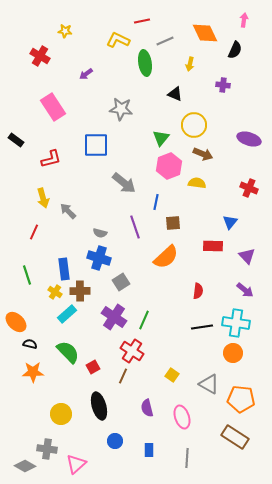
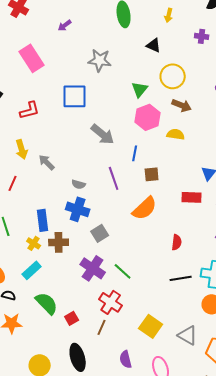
cyan rectangle: (67, 314) -> (32, 270), moved
green line: (144, 320) -> (123, 271), turned -72
yellow square: (172, 375) -> (151, 326), size x1.6

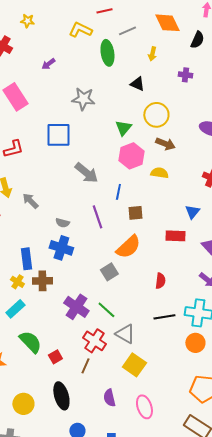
gray square: (100, 233) -> (109, 272), moved
gray triangle: (188, 335) -> (125, 334), moved

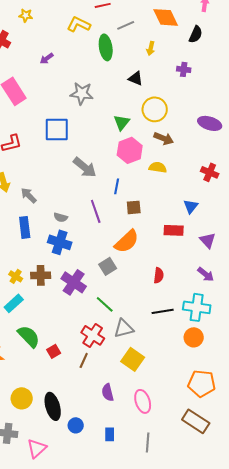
blue rectangle: (26, 259) -> (25, 227), moved
purple cross: (76, 307) -> (74, 282), moved
gray triangle: (125, 334) -> (124, 328), turned -45
black ellipse: (61, 396) -> (53, 406), moved

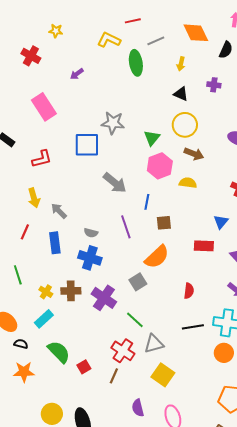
black triangle: (136, 78) -> (181, 94), moved
gray star: (82, 93) -> (113, 123), moved

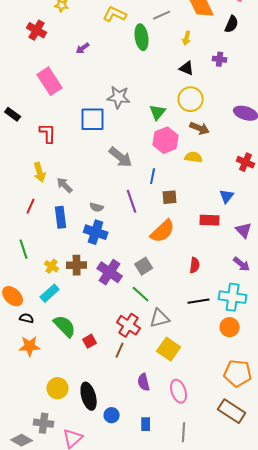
red L-shape: (42, 159) -> (48, 133), turned -75
gray square: (138, 282) -> (144, 266), moved

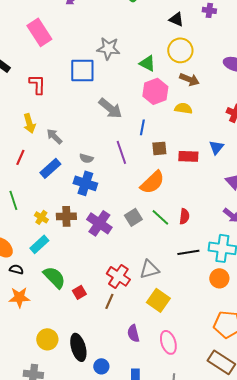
green triangle: (158, 112) -> (147, 63), turned -42
blue rectangle: (61, 217) -> (50, 168), turned 55
red rectangle: (210, 220) -> (188, 156), moved
green line: (141, 294) -> (160, 217), moved

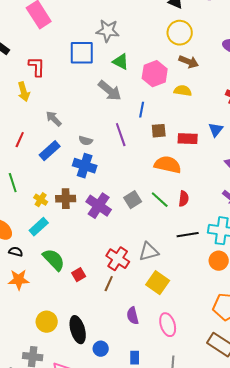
green triangle: (147, 63) -> (121, 62), moved
yellow arrow: (29, 123) -> (24, 92), moved
orange semicircle: (152, 182) -> (168, 165), moved, turned -124

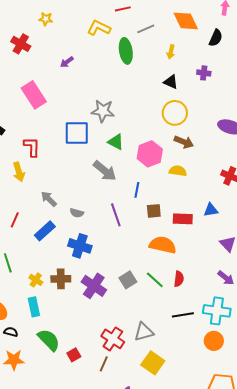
blue triangle: (216, 130) -> (211, 210), turned 42
gray semicircle: (86, 141) -> (77, 213), moved
cyan rectangle: (39, 227) -> (34, 307), turned -60

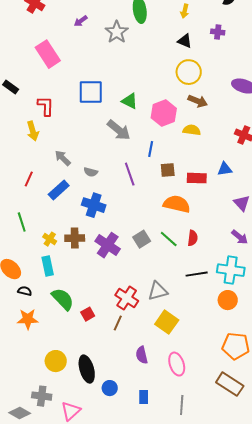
gray star: (103, 111) -> (117, 32), moved, turned 30

